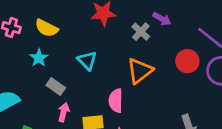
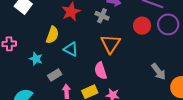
yellow semicircle: (47, 28) -> (52, 35), moved, turned -78
gray rectangle: (56, 87) -> (55, 75), turned -48

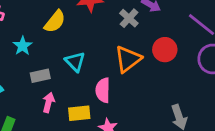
red circle: (142, 26) -> (165, 50), moved
cyan triangle: (71, 49) -> (75, 62), moved

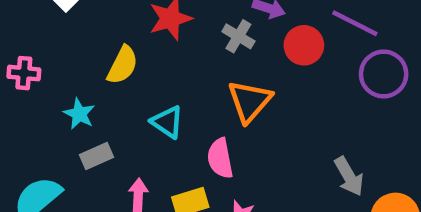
red circle: (165, 50) -> (304, 45), moved
gray rectangle: (40, 76) -> (96, 156), moved

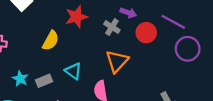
cyan star: (79, 114) -> (20, 79), moved
gray rectangle: (96, 156) -> (44, 81), moved

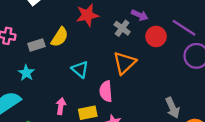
gray rectangle: (44, 81) -> (36, 45), moved

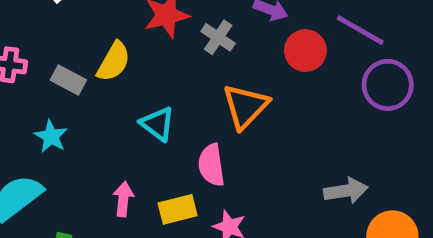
gray cross: (122, 28) -> (218, 37), moved
gray rectangle: (36, 45) -> (68, 80), turned 49
gray arrow: (173, 108) -> (346, 191), turned -72

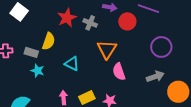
purple circle: (388, 85) -> (161, 47), moved
cyan star: (51, 136) -> (37, 71), moved
pink semicircle: (211, 165) -> (119, 72), moved

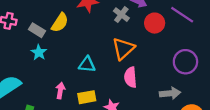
gray cross: (90, 23) -> (121, 15), moved
cyan triangle: (72, 64) -> (87, 64), moved, turned -35

